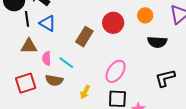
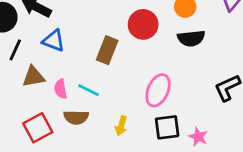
black line: (27, 19) -> (15, 50), moved, turned 42
black semicircle: (157, 42) -> (191, 38), moved

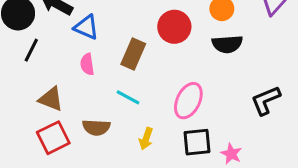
blue triangle: (54, 41) -> (86, 27), moved
brown triangle: (33, 77) -> (51, 99), moved, turned 30
pink semicircle: (61, 89) -> (87, 64), moved
cyan line: (88, 90) -> (128, 97), moved

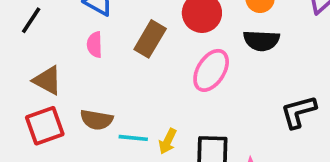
cyan line: (128, 97) -> (133, 138), moved, turned -30
pink ellipse: (188, 101) -> (211, 70), moved
yellow arrow: (146, 139) -> (168, 141), moved

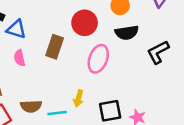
black L-shape: (299, 112) -> (158, 52), moved
yellow arrow: (168, 141) -> (79, 98), moved

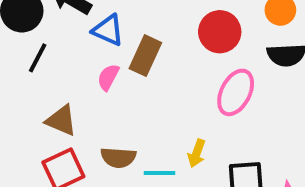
brown rectangle: (55, 47) -> (145, 56), moved
pink semicircle: (20, 58) -> (108, 77), turned 35

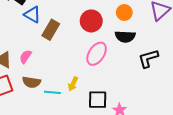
pink semicircle: (108, 77) -> (25, 57), moved

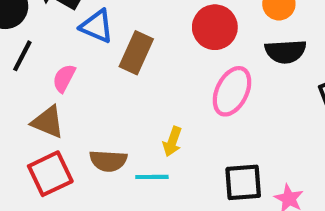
pink semicircle: (25, 57) -> (64, 78), moved
yellow arrow: (73, 84) -> (172, 142), moved

